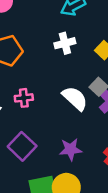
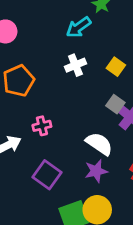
white semicircle: (75, 98) -> (99, 144), moved

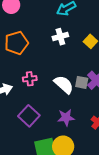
gray square: (115, 104) -> (82, 82), moved, turned -32
white semicircle: (99, 144) -> (64, 85), moved

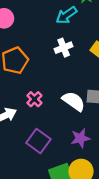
pink cross: (30, 79) -> (34, 99), turned -32

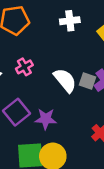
purple star: (80, 138) -> (46, 119), moved

